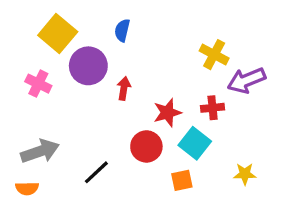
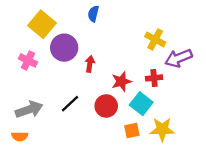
blue semicircle: (122, 30) -> (93, 14), moved
black line: (96, 172) -> (70, 104), moved
yellow star: (245, 174) -> (162, 129), moved, size x1.5

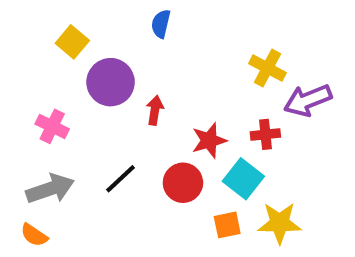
yellow square: (42, 24) -> (72, 42), size x0.7
pink cross: (28, 60) -> (52, 126), moved
orange semicircle: (20, 136) -> (34, 235), turned 35

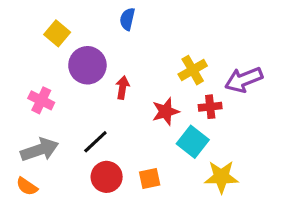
yellow cross: (267, 68) -> (193, 70), moved, turned 32
red circle: (183, 183) -> (107, 177), moved
orange square: (227, 225) -> (150, 178), moved

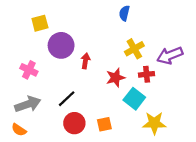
blue semicircle: (127, 19) -> (124, 13), moved
yellow square: (57, 33) -> (40, 23), turned 35

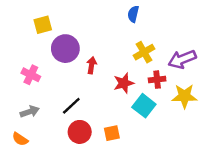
gray arrow: (28, 104) -> (30, 112), size x0.7
yellow star: (154, 123) -> (184, 96), moved

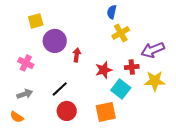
yellow cross: (144, 52) -> (121, 33), moved
orange square: (112, 133) -> (106, 112), moved, size x1.5

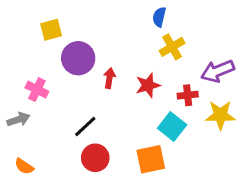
red star: (104, 70) -> (148, 85), moved
gray arrow: (25, 94) -> (18, 119), moved

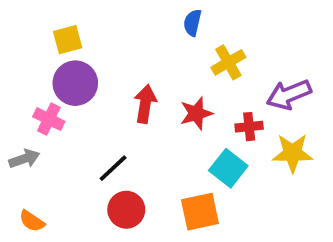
blue semicircle: (159, 17) -> (192, 23), moved
purple circle: (78, 58) -> (75, 83), moved
red arrow: (109, 78) -> (145, 104), size x1.4

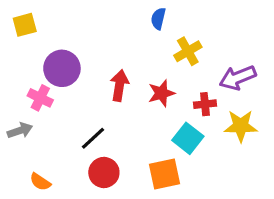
yellow square: (68, 40) -> (25, 25), moved
orange semicircle: (32, 221) -> (40, 182), moved

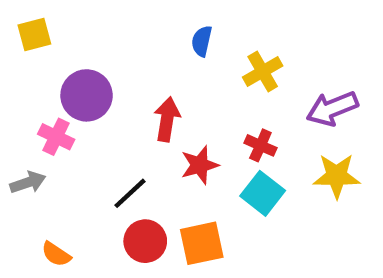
blue semicircle: (158, 19) -> (202, 41), moved
red star: (161, 93) -> (200, 165), moved
red cross: (205, 104) -> (260, 145), moved, turned 30
orange square: (165, 174) -> (202, 243), moved

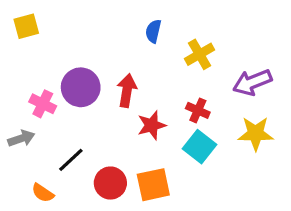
purple circle: (87, 95) -> (81, 87), moved
black line: (130, 193) -> (71, 160), moved

